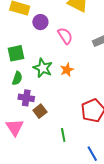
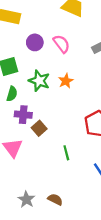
purple circle: (40, 22) -> (35, 42), moved

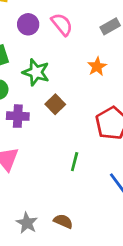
orange star: (66, 81) -> (97, 67), moved
brown square: (39, 128) -> (55, 104), moved
green line: (66, 153) -> (75, 162), turned 32

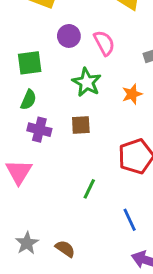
green star: (36, 72) -> (87, 82), moved
brown square: (55, 104) -> (81, 125), turned 30

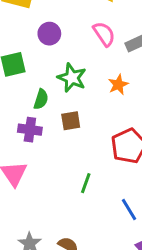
pink semicircle: (104, 43) -> (104, 34), moved
green semicircle: (28, 100) -> (41, 99), moved

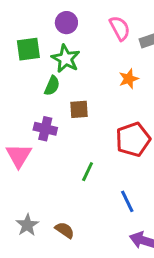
green star: (72, 78) -> (66, 59), moved
purple cross: (30, 130) -> (45, 129), moved

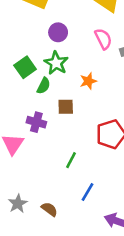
green square: (28, 49) -> (25, 67), moved, turned -30
orange star: (129, 79) -> (88, 81), moved
blue line: (127, 201) -> (87, 192), moved, turned 54

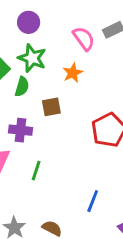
pink semicircle: (103, 39) -> (84, 39), moved
green line: (71, 160) -> (36, 171), moved

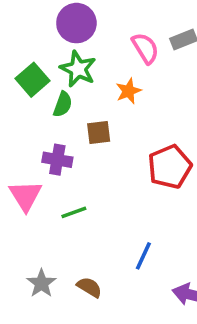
purple circle: (29, 22) -> (76, 23), size x1.4
green line: (36, 171) -> (74, 212), turned 48

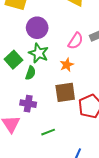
pink semicircle: (145, 48) -> (76, 41), turned 66
brown square: (99, 133) -> (65, 92), moved, size x1.5
green line: (74, 212) -> (48, 132), moved

